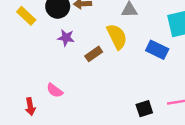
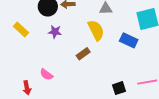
yellow rectangle: (26, 16) -> (21, 30), moved
brown rectangle: (94, 54) -> (83, 54), moved

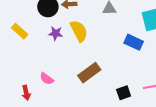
yellow semicircle: (96, 30) -> (79, 31), moved
brown rectangle: (83, 54) -> (89, 73), moved, size x1.5

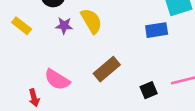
blue rectangle: (134, 42) -> (157, 30), turned -30
pink semicircle: (47, 79) -> (57, 80), size x1.5

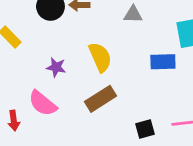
yellow semicircle: (91, 21) -> (100, 57), moved
purple star: (64, 26) -> (56, 67), moved

